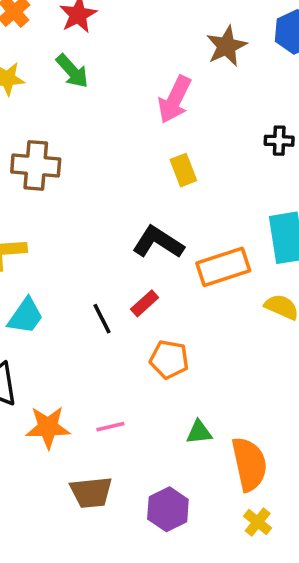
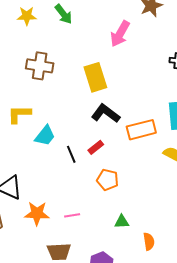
yellow rectangle: (183, 170) -> (95, 77), moved, size x1.6
cyan trapezoid: (26, 316) -> (45, 136), moved
orange semicircle: (249, 464) -> (149, 242), size x0.6

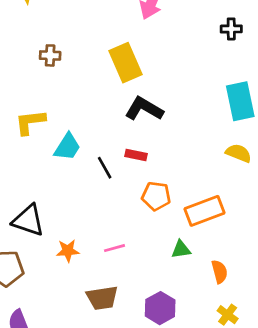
brown cross: (40, 66) -> (50, 55), size x0.6
orange rectangle: (141, 130) -> (204, 211), moved
red rectangle: (96, 147) -> (136, 155), turned 56
orange star: (37, 213) -> (68, 251), size x0.7

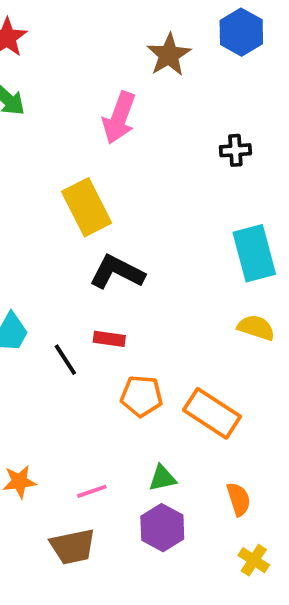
orange rectangle: (204, 211) -> (212, 413), turned 57
pink line: (114, 248) -> (92, 491), moved
green triangle: (181, 249) -> (162, 478), moved
purple hexagon: (160, 308) -> (162, 528), moved

